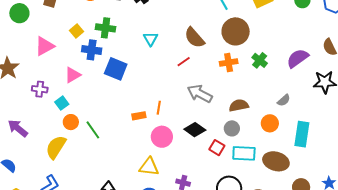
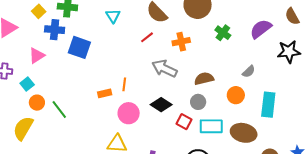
orange cross: (229, 62) -> (181, 42), moved

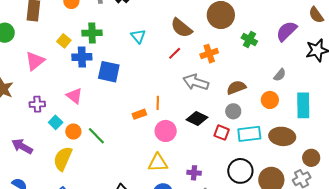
pink triangle: (37, 55) -> (74, 96), moved, turned -42
cyan square: (27, 84) -> (56, 122), moved

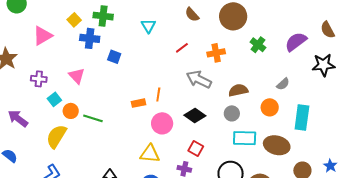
brown semicircle: (181, 28) -> (192, 15), moved, size x0.7
blue square: (109, 72) -> (114, 57), size x0.6
red square: (222, 133) -> (196, 148), moved
green line: (96, 136) -> (93, 118), turned -36

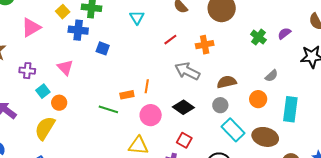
purple semicircle: (296, 42) -> (284, 33), size x0.6
green cross: (258, 45) -> (258, 37), moved
green line: (93, 118) -> (108, 109), moved
cyan rectangle: (245, 138) -> (233, 130), turned 45

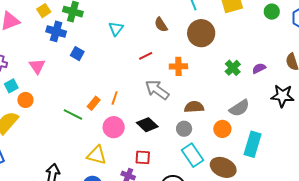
gray semicircle: (272, 76) -> (239, 108), size x1.5
orange rectangle: (127, 95) -> (94, 103), turned -48
red square: (184, 140) -> (143, 157), turned -35

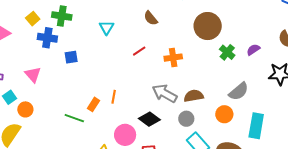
brown circle: (201, 33) -> (208, 26), moved
blue square: (77, 54) -> (71, 57), turned -32
gray arrow: (157, 90) -> (165, 93), moved
pink circle: (114, 127) -> (125, 135), moved

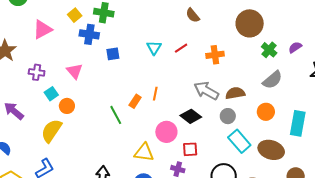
cyan triangle: (107, 28) -> (154, 48), moved
gray semicircle: (239, 91) -> (272, 80), moved
green line: (74, 118) -> (116, 115), turned 42

